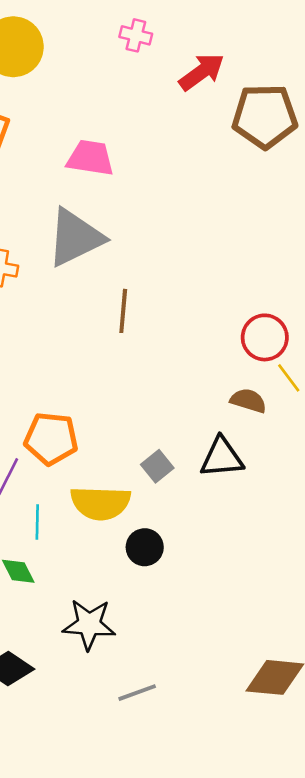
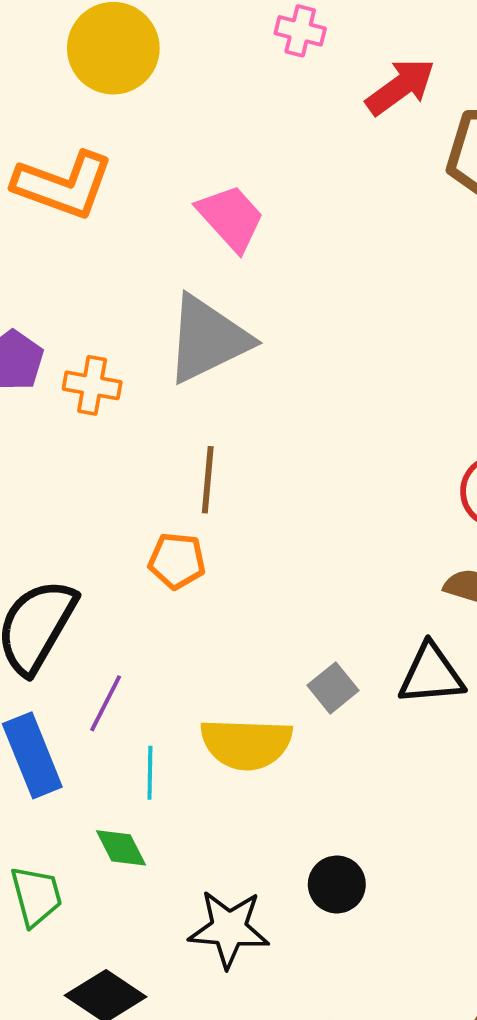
pink trapezoid: (90, 158) -> (231, 218), turned 39
brown line: (123, 311) -> (208, 480), moved
orange pentagon: (51, 439) -> (177, 561), moved, size x0.7
black circle: (145, 547) -> (337, 884), moved

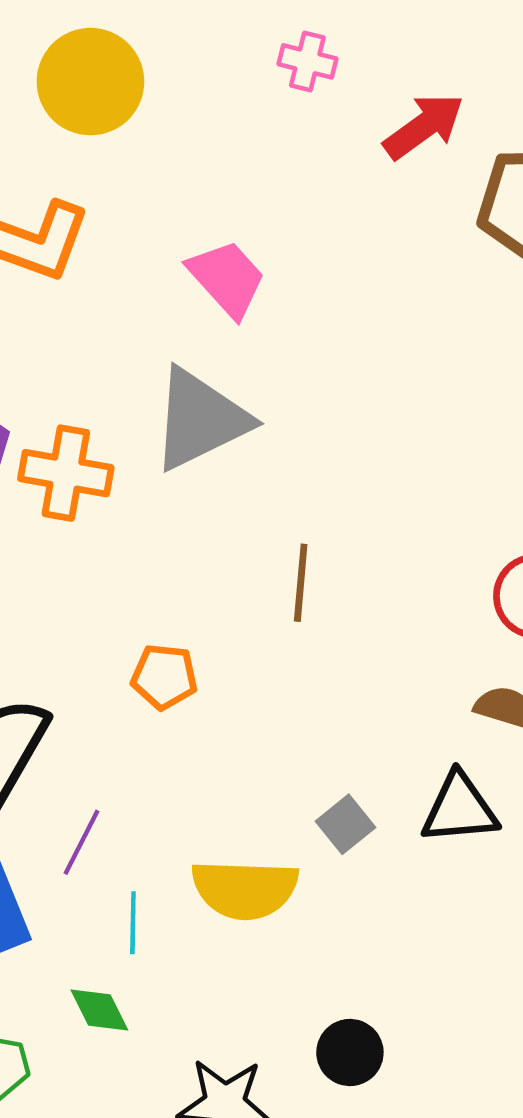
orange cross: (92, 385) -> (66, 473), size x1.4
brown line: (208, 480) -> (301, 583), moved

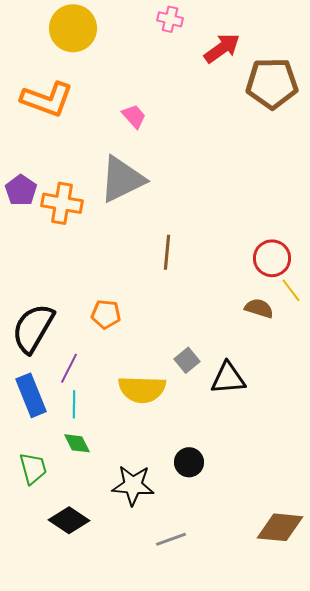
pink trapezoid: (227, 278) -> (134, 116), size x0.7
orange pentagon: (164, 677) -> (106, 314), moved
black triangle: (460, 809) -> (228, 378), moved
cyan line: (133, 923) -> (74, 404), moved

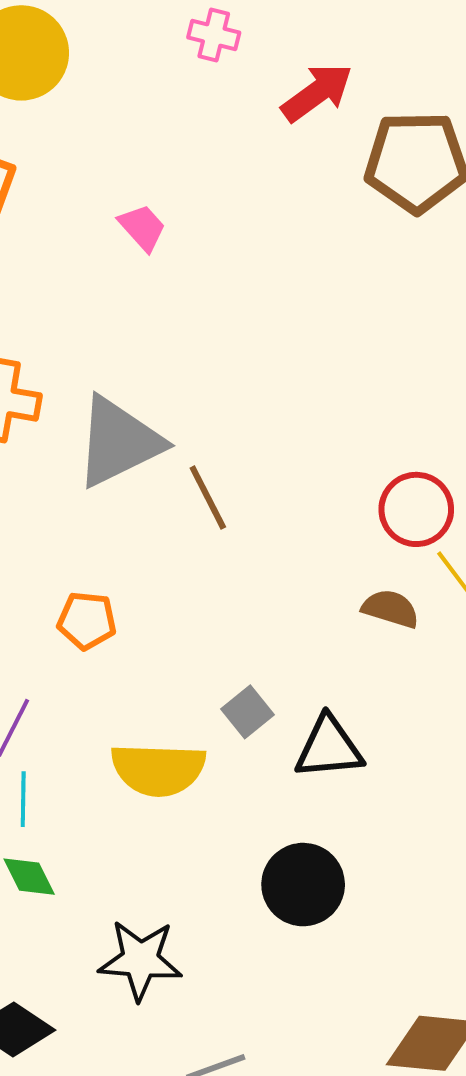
gray triangle: (122, 179) -> (119, 442), moved
brown line: (167, 252) -> (208, 498), turned -32
black circle: (189, 462) -> (303, 885), moved, size x1.4

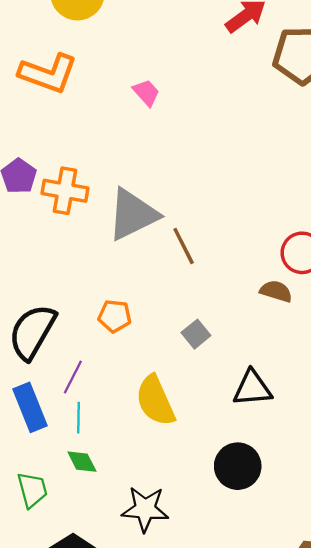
brown semicircle: (390, 609) -> (276, 291), moved
gray square: (248, 712) -> (196, 334), moved
yellow semicircle: (158, 769) -> (155, 401), turned 64

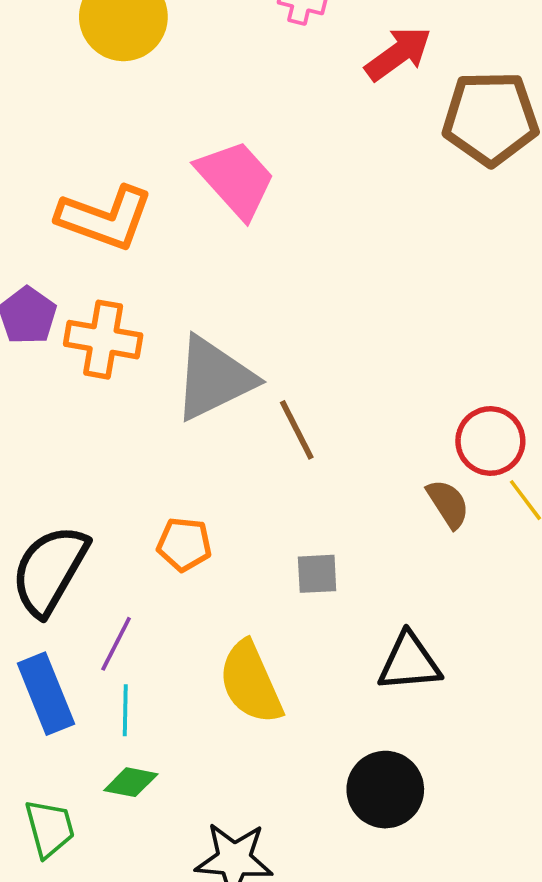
orange L-shape: (48, 73) -> (105, 218), moved
pink trapezoid: (146, 93) -> (236, 179), size x1.8
brown semicircle: (276, 291) -> (448, 504), turned 40
gray square: (196, 334) -> (317, 574), turned 36
green diamond: (82, 462) -> (131, 782), turned -52

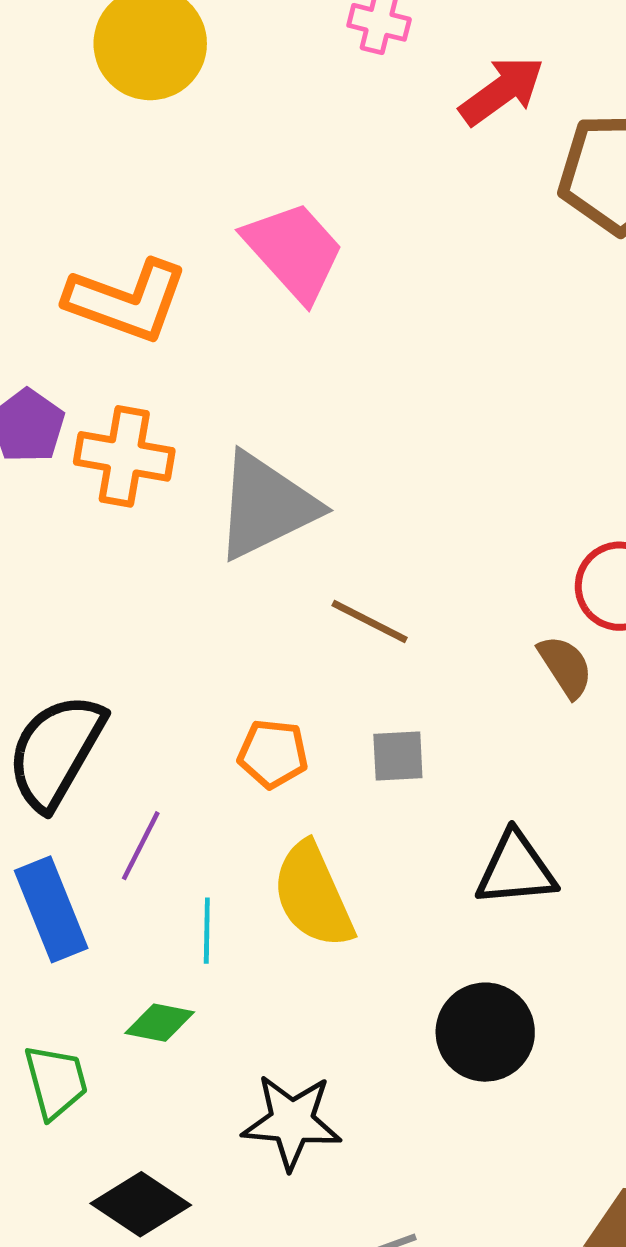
brown line: (297, 430) -> (370, 622), moved, turned -36
orange pentagon: (184, 544) -> (273, 754), moved
cyan line: (125, 710) -> (207, 931), moved

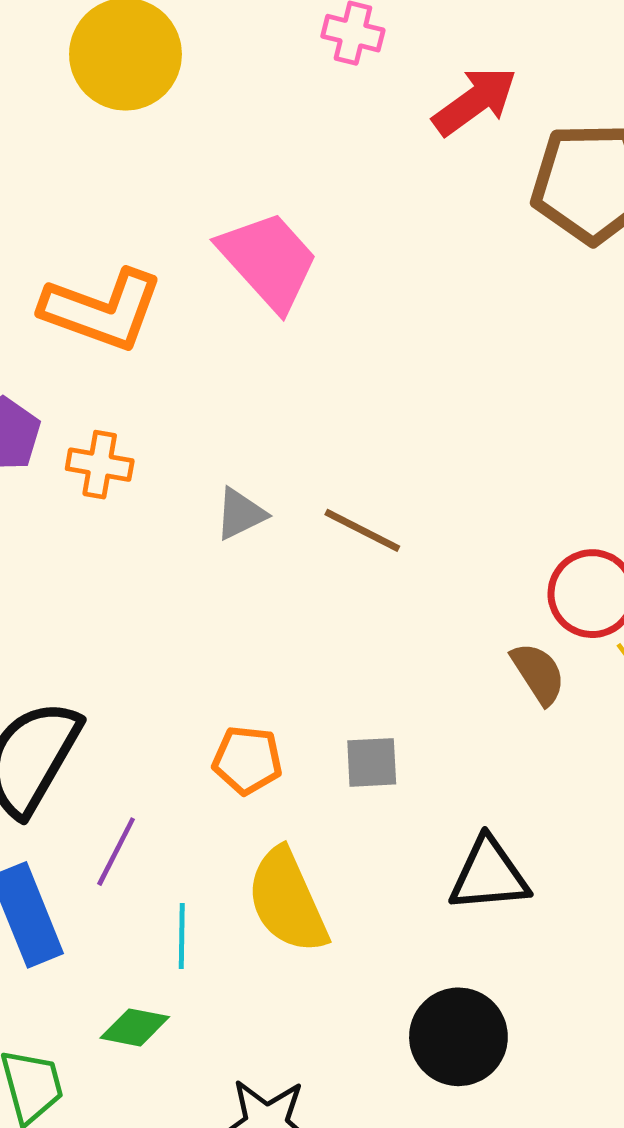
orange cross: (124, 456) -> (100, 465), size x0.7
gray triangle: (266, 506) -> (240, 514), size x0.5
brown line: (370, 622) -> (362, 530), moved

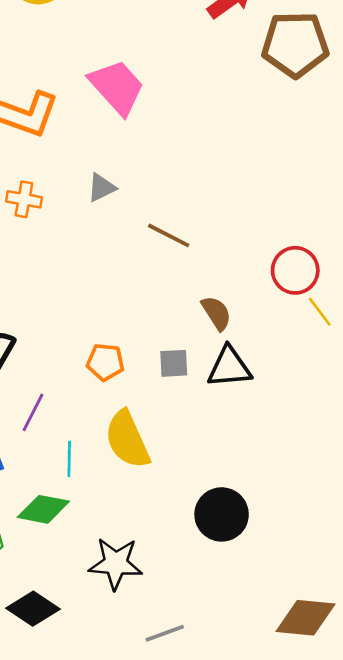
gray triangle: (240, 514) -> (101, 188), moved
brown semicircle: (538, 673) -> (216, 313), moved
black triangle: (489, 875) -> (229, 367), moved
green diamond: (135, 1027) -> (43, 509), size x1.4

